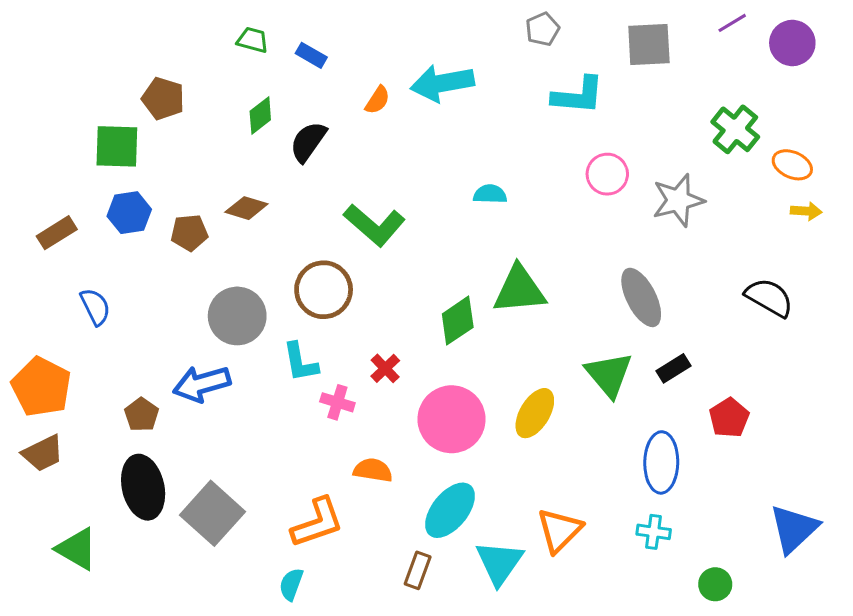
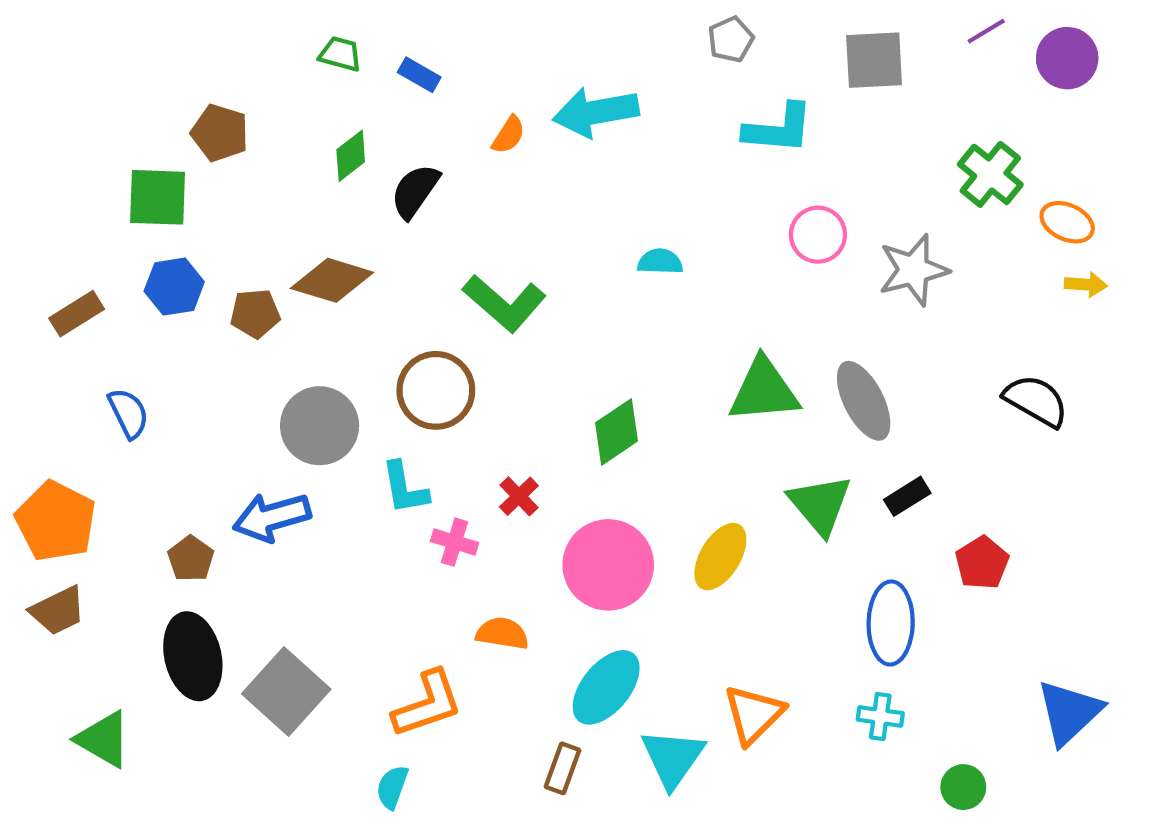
brown diamond: (246, 208) -> (332, 280), size x1.4
green triangle: (519, 290) -> (764, 390), moved

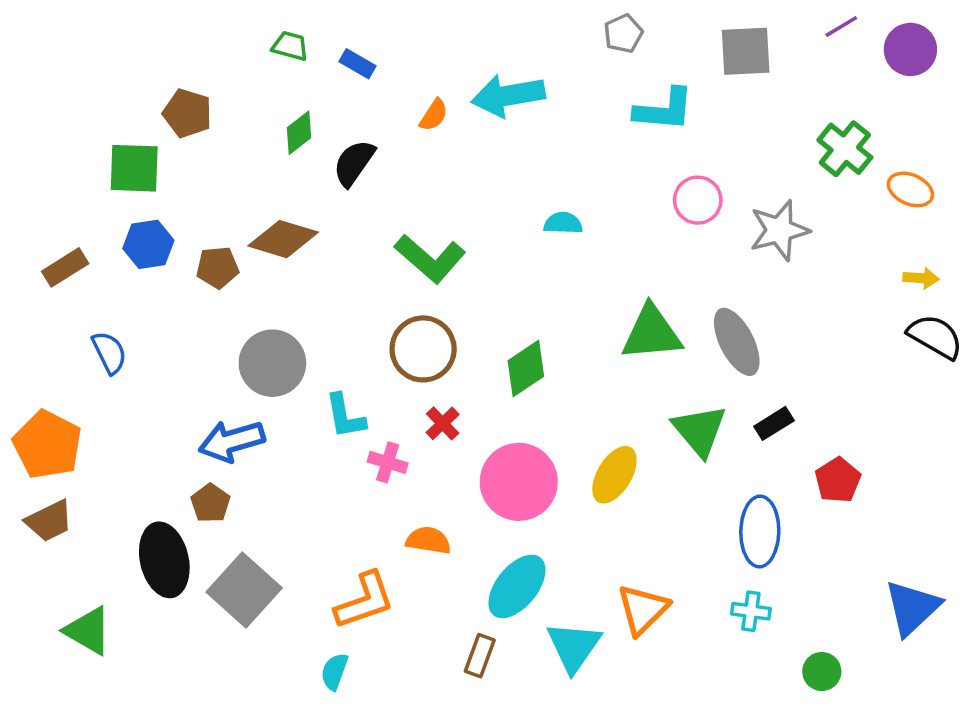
yellow arrow: (1086, 285) -> (921, 278), moved
brown circle: (436, 390) -> (423, 349), moved
black semicircle: (1036, 401) -> (935, 337), moved
brown pentagon: (191, 559) -> (210, 503), moved

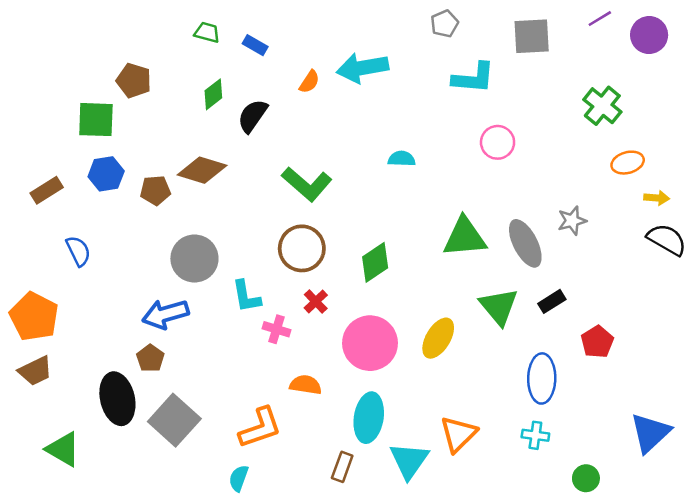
orange ellipse: (910, 189) -> (628, 163), moved, turned -40
gray star: (779, 230) -> (572, 221), moved, size x0.7
cyan ellipse: (517, 586) -> (369, 418), turned -30

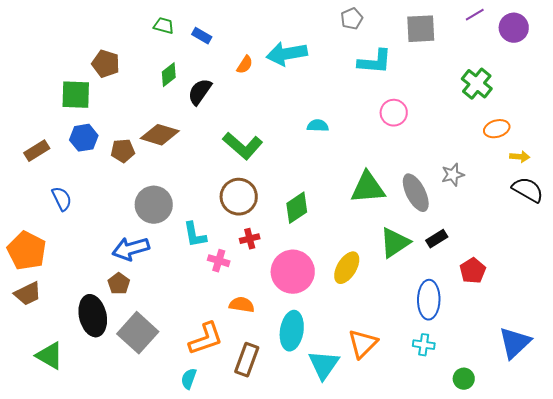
red cross: (316, 301) -> (250, 239), turned 30
green triangle: (499, 307) -> (395, 243), turned 36
brown rectangle: (342, 467) -> (247, 360), moved, size x1.4

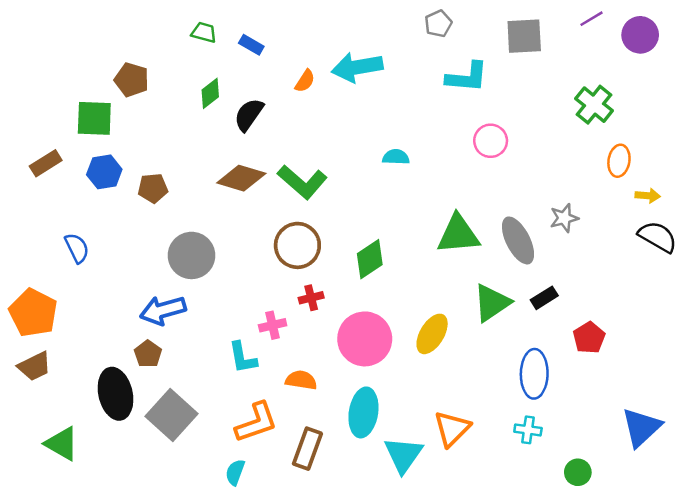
orange ellipse: (497, 129) -> (619, 161), turned -65
brown diamond: (160, 135) -> (241, 178), moved
brown rectangle: (37, 151) -> (46, 163), moved
cyan L-shape: (195, 235) -> (243, 358), moved
pink cross: (219, 261) -> (273, 325), turned -30

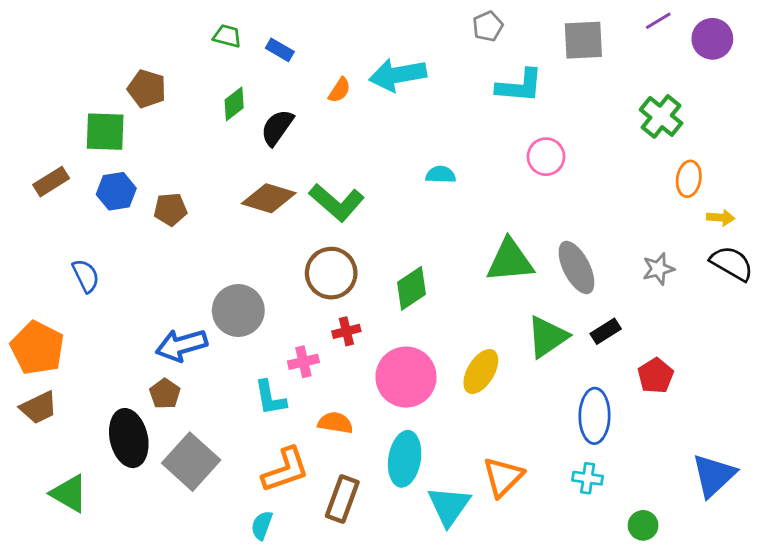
gray star: (564, 218) -> (658, 269), moved
gray circle: (192, 255) -> (238, 310), moved

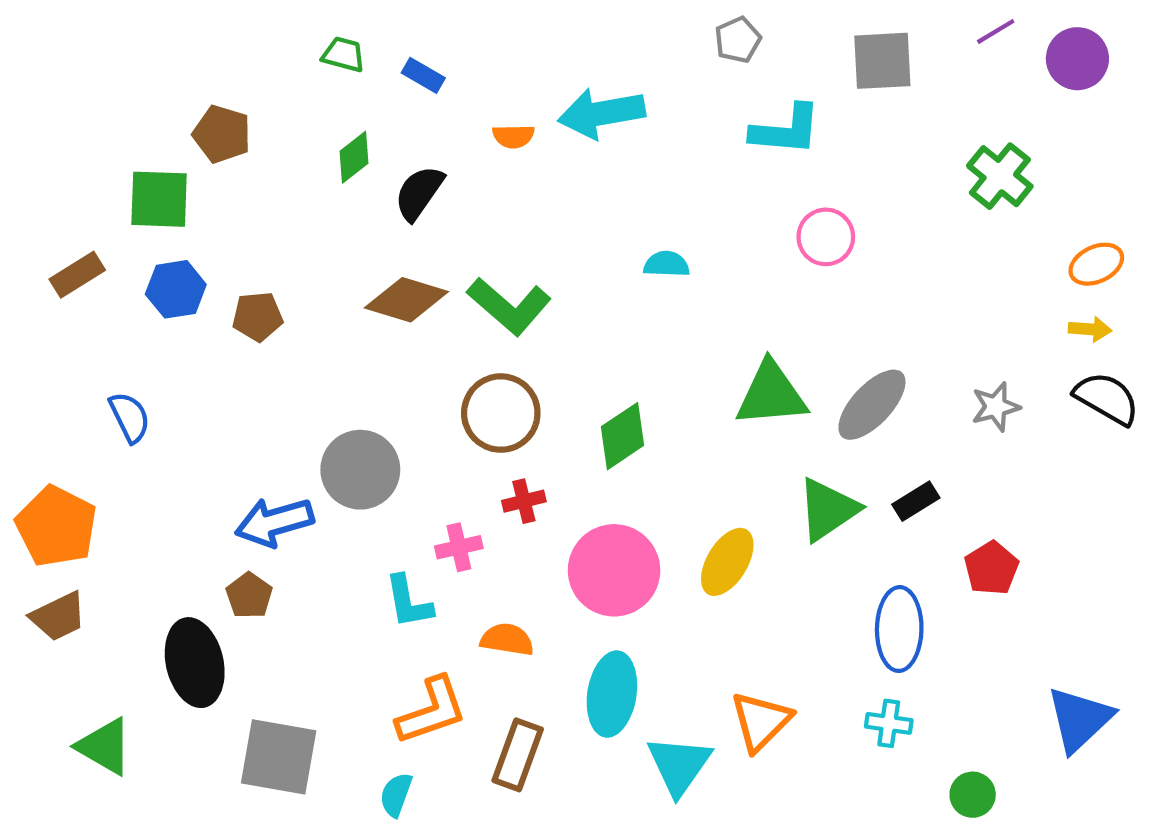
orange semicircle: (339, 90) -> (513, 136), turned 56
orange ellipse: (689, 179) -> (1096, 264), moved, turned 56
gray ellipse: (577, 268) -> (872, 405), turned 70
gray square: (191, 462) -> (279, 757), moved, turned -32

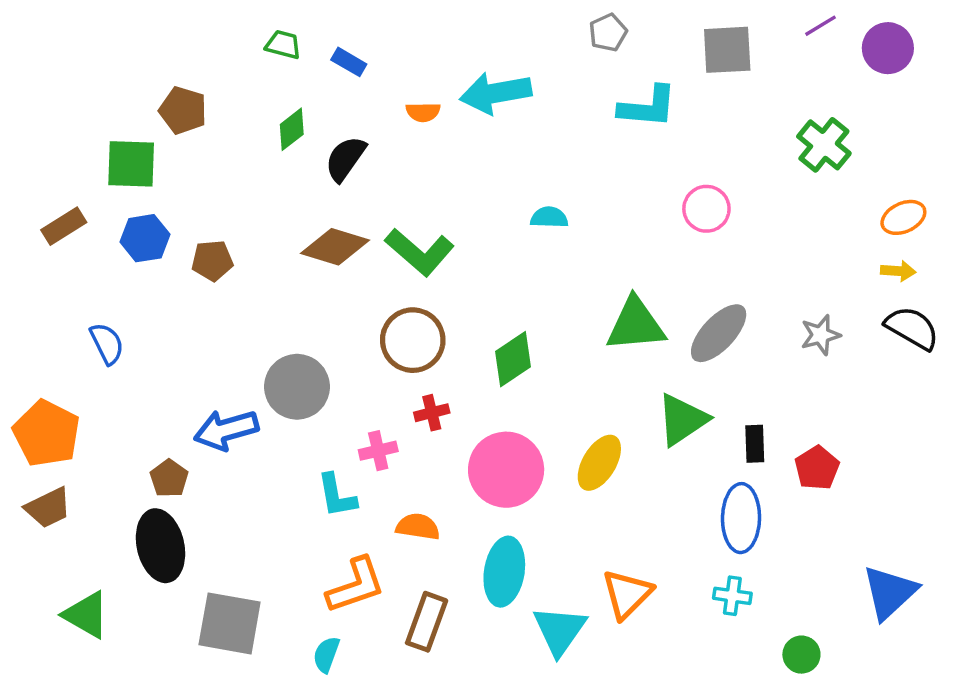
pink circle: (826, 237) -> (706, 209), moved
black rectangle: (916, 501) -> (755, 444), moved, turned -60
brown pentagon: (249, 595) -> (169, 478), moved

